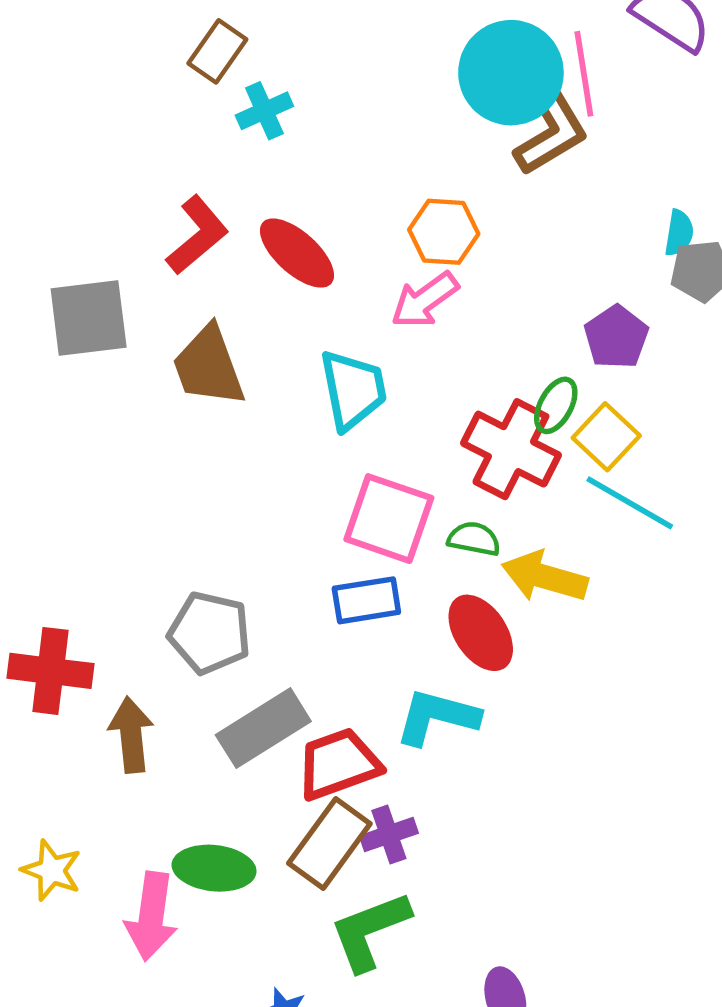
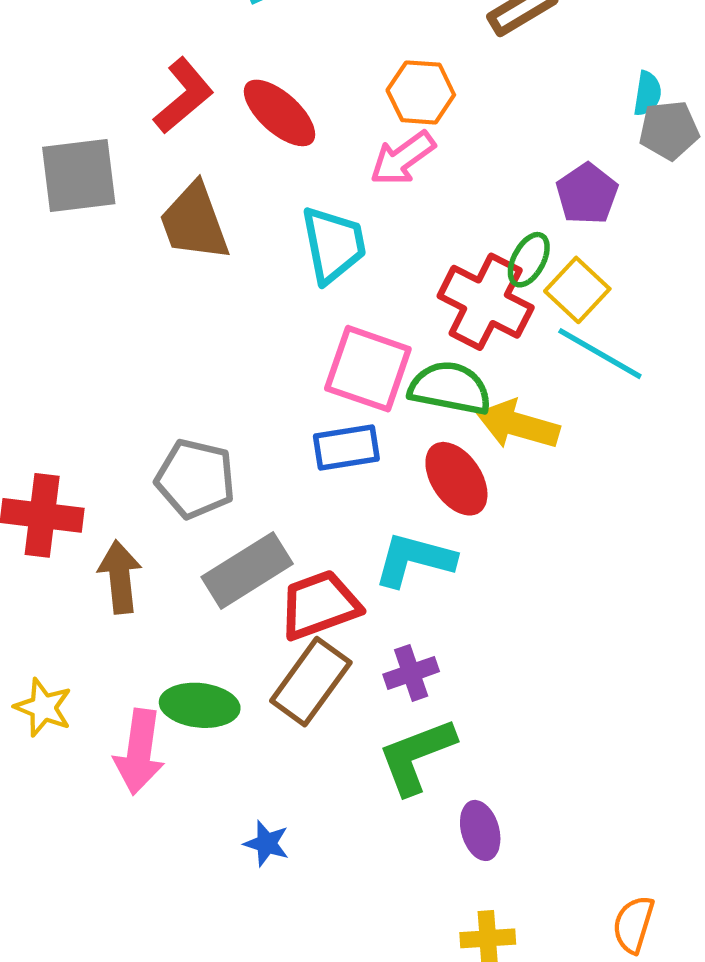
green semicircle: (474, 539) -> (450, 388), size x1.6
purple cross: (389, 835) -> (411, 673), moved
green L-shape: (370, 931) -> (417, 756), moved

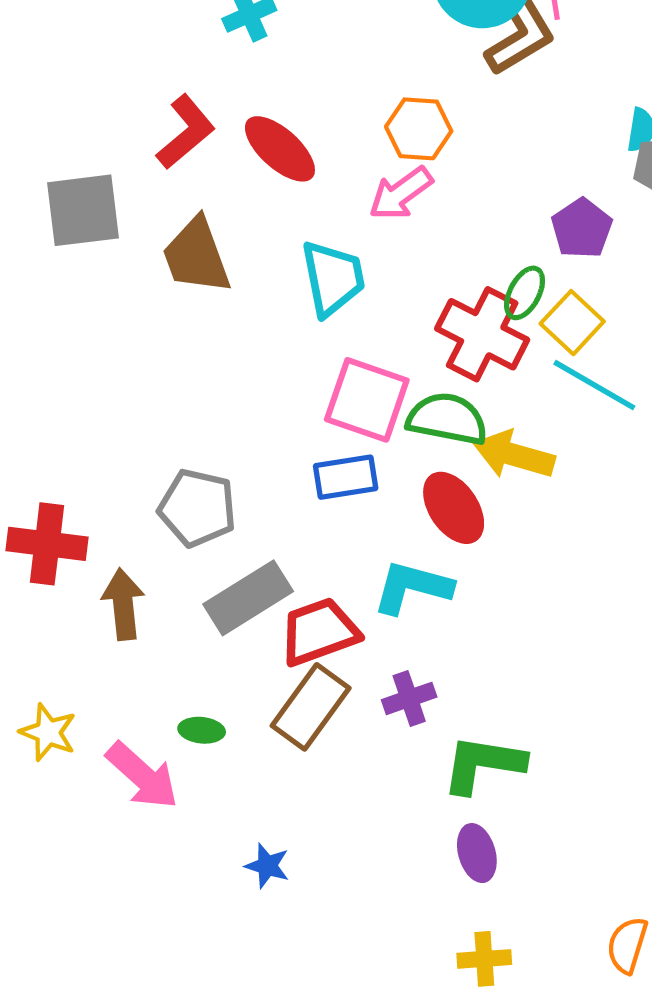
green ellipse: (200, 705) -> (202, 730), size x0.6
pink arrow: (139, 752) -> (142, 776), turned -56
green L-shape: (417, 756) -> (483, 764), moved, turned 30

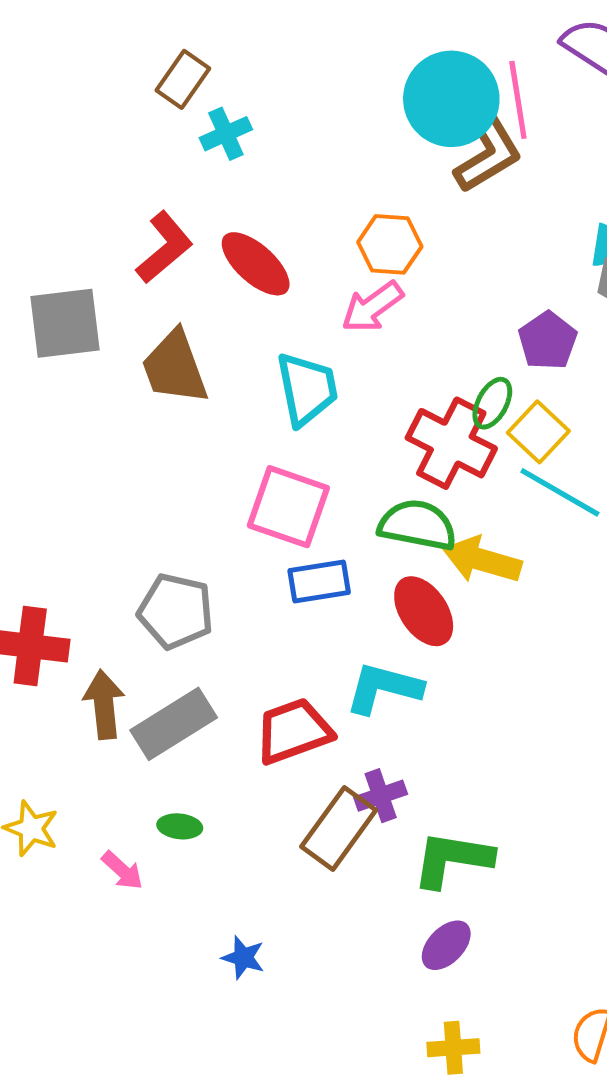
pink square: (367, 400) -> (288, 507), moved
gray rectangle: (248, 598) -> (174, 724), moved
brown rectangle: (311, 707) -> (339, 828), moved
pink arrow: (142, 776) -> (122, 870), size x0.6
purple ellipse: (477, 853) -> (446, 945), turned 60

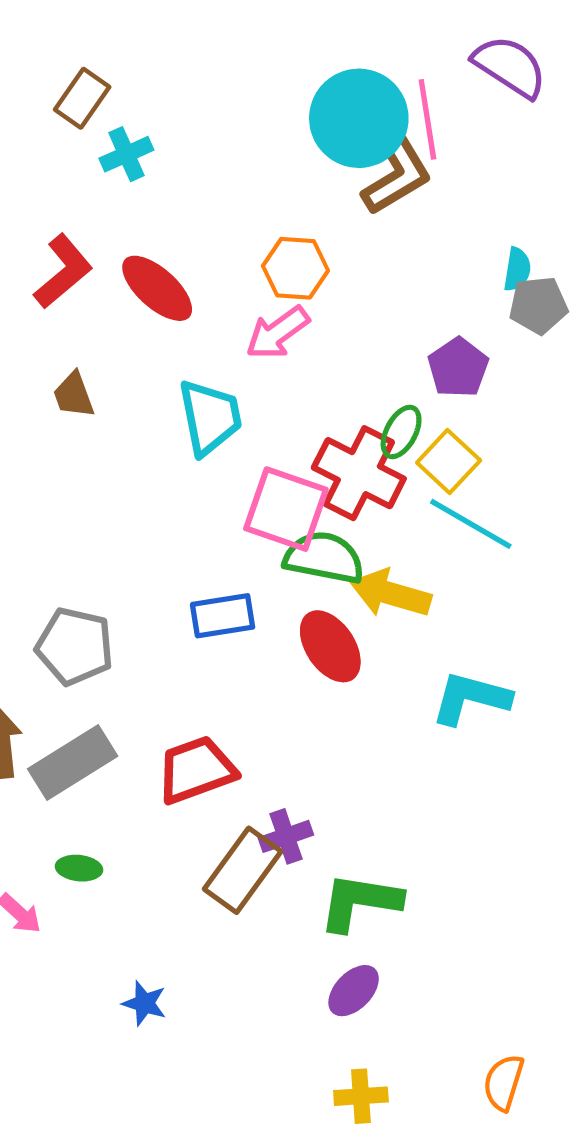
brown trapezoid: (175, 367) -> (74, 395), size x0.6
pink square: (288, 507) -> (286, 509), moved
cyan L-shape: (384, 688) -> (471, 698), moved

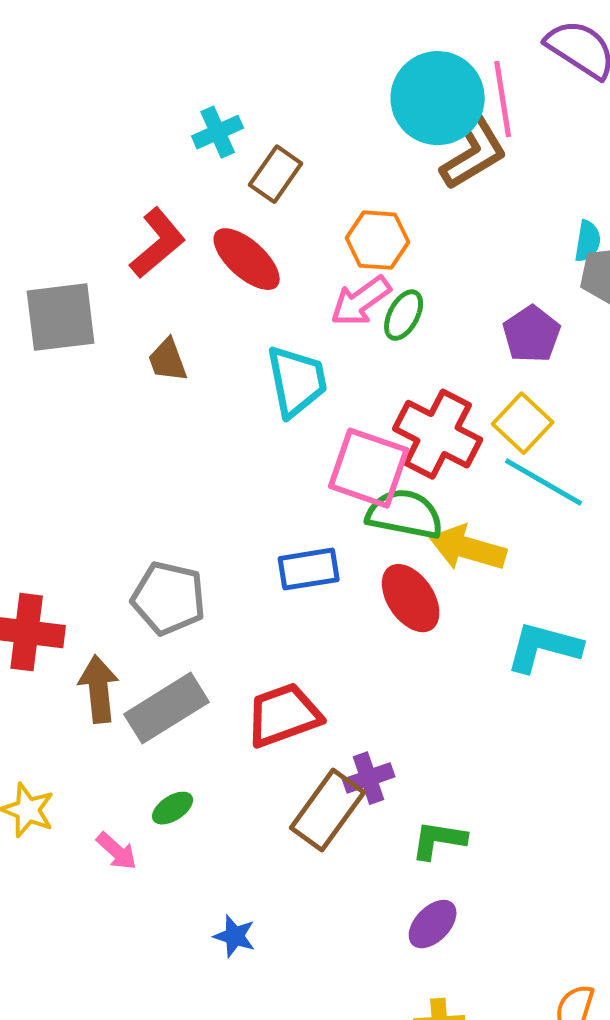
brown rectangle: (82, 98) -> (276, 174), moved
green ellipse: (401, 432) -> (404, 315), moved
green ellipse: (79, 868) -> (173, 808), turned -39
green L-shape: (360, 902) -> (439, 840), size x0.7

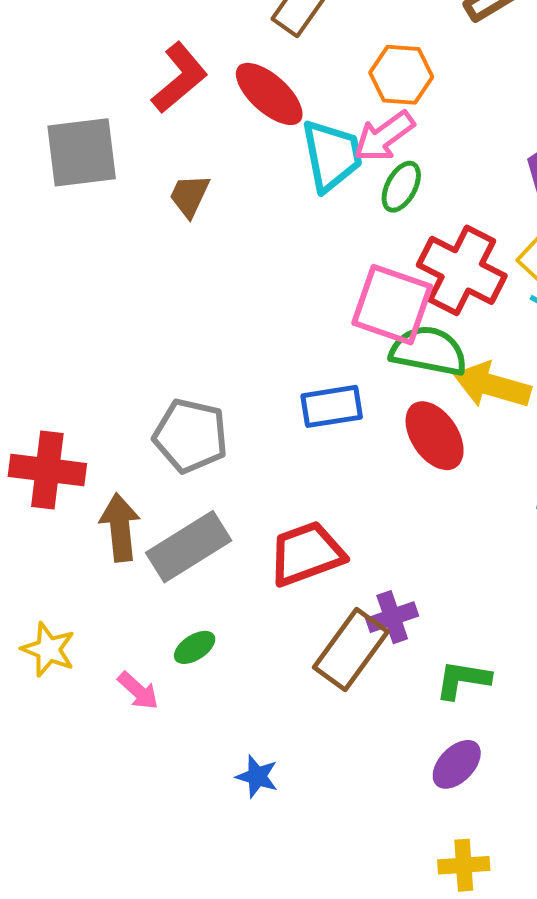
green ellipse: (404, 315) -> (401, 187), moved
brown trapezoid: (168, 360) -> (190, 196), turned 45
cyan trapezoid: (297, 381) -> (332, 155), moved

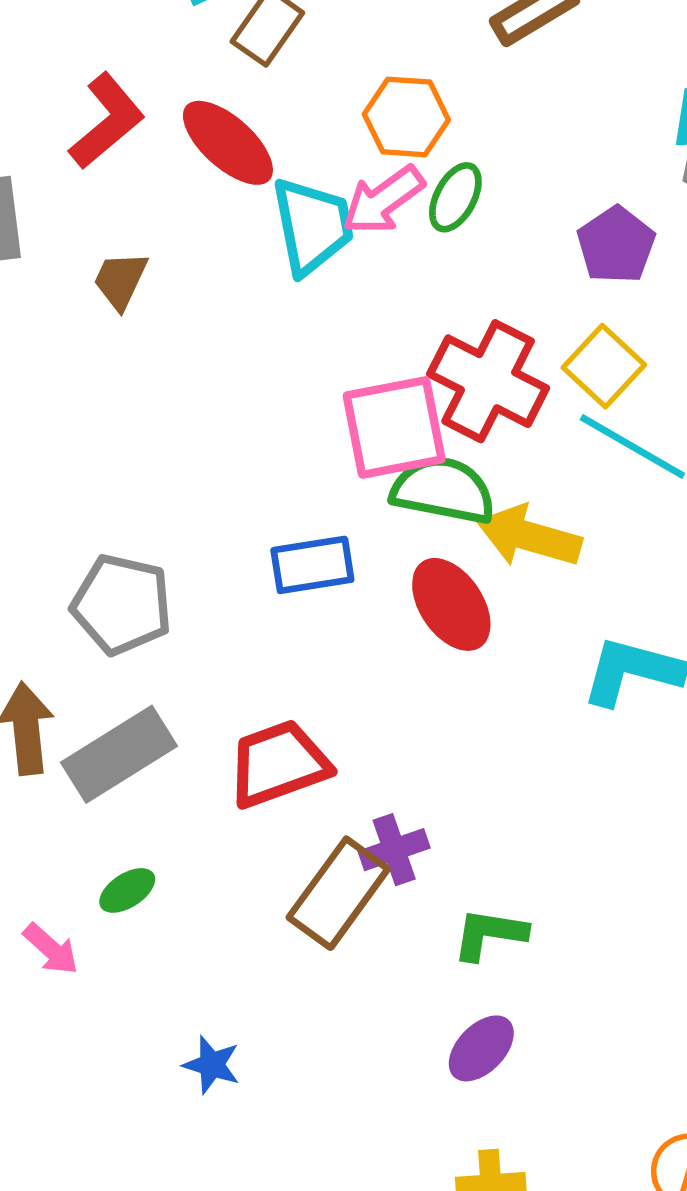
green ellipse: (401, 187) -> (455, 197), moved
pink square: (392, 305) -> (394, 427), turned -30

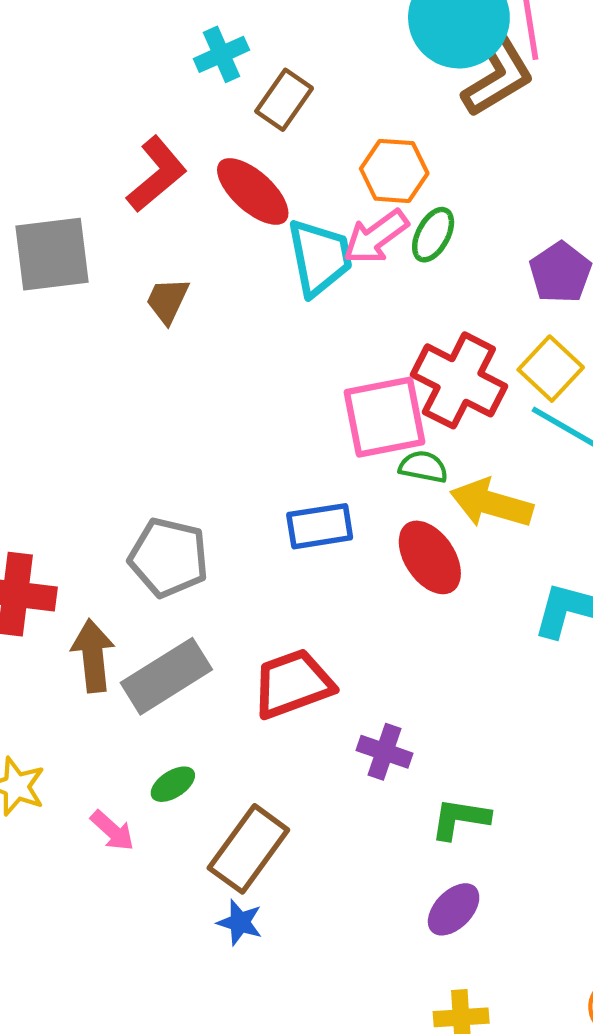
green semicircle: (443, 490) -> (423, 467), size x0.6
purple cross: (394, 850) -> (384, 752), turned 38
brown rectangle: (338, 893) -> (248, 849), moved

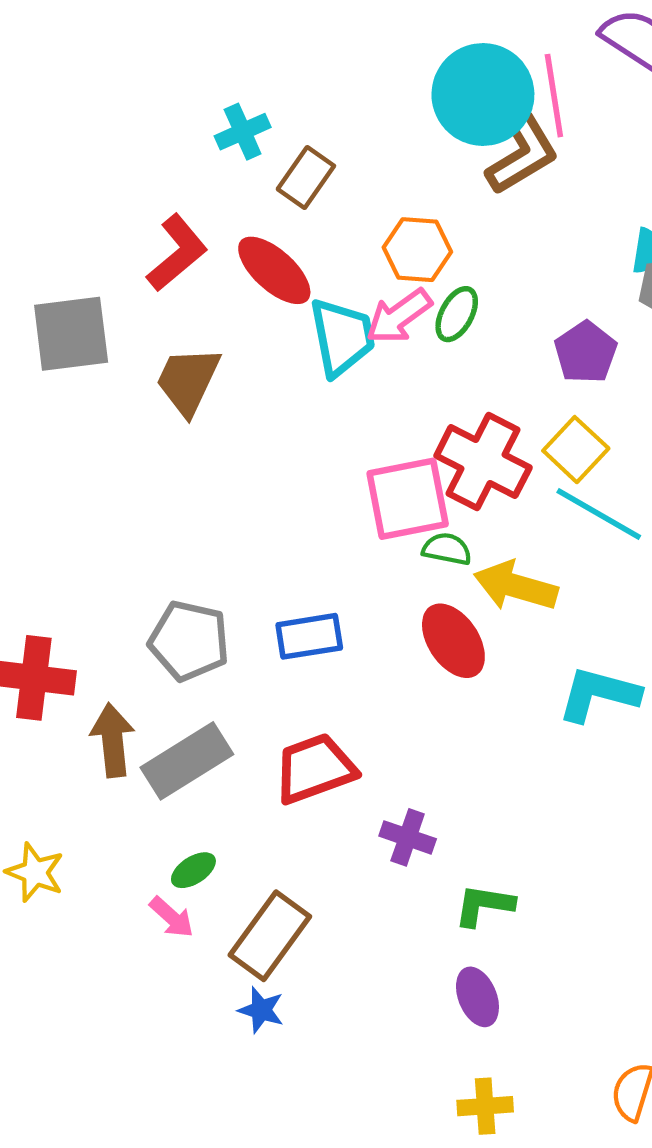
brown trapezoid: (167, 301) -> (188, 381), size x1.5
blue rectangle: (320, 526) -> (309, 636), moved
pink arrow: (112, 831) -> (172, 917), moved
purple ellipse: (454, 909) -> (477, 997), turned -66

